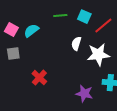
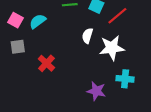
red cross: (39, 78) -> (46, 63), moved

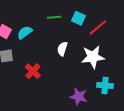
white semicircle: (87, 36) -> (62, 49), moved

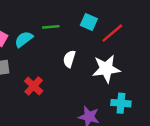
green line: (54, 17) -> (51, 27), moved

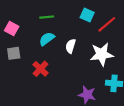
green line: (51, 27) -> (47, 17), moved
cyan semicircle: (24, 39) -> (47, 39), moved

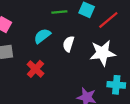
green line: (47, 17) -> (59, 12), moved

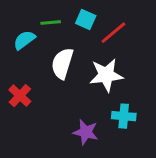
cyan semicircle: (42, 36) -> (24, 40), moved
white semicircle: (68, 44) -> (62, 63), size x1.5

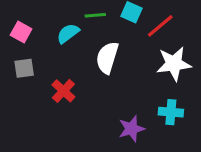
white star: (106, 75) -> (174, 64), moved
purple star: (86, 132) -> (132, 129), turned -30

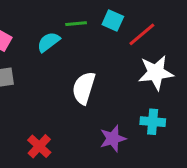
white semicircle: (107, 58) -> (84, 88), moved
red cross: (63, 91) -> (39, 146), moved

